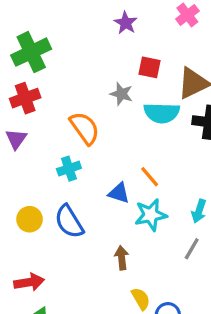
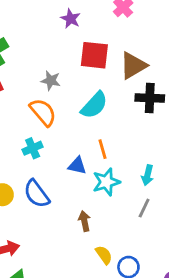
red square: (149, 67) -> (94, 55), size x1.5
gray star: (121, 94) -> (51, 81), moved
cyan semicircle: (162, 113) -> (94, 105), moved, turned -44
orange line: (150, 177) -> (103, 149), turned 30

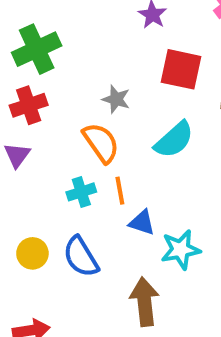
orange line: (103, 149) -> (120, 191), moved
brown arrow: (84, 221) -> (145, 302), size x1.6

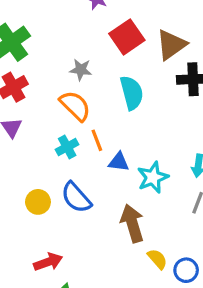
red square: (181, 69) -> (127, 37), turned -36
cyan semicircle: (174, 140) -> (132, 93), turned -52

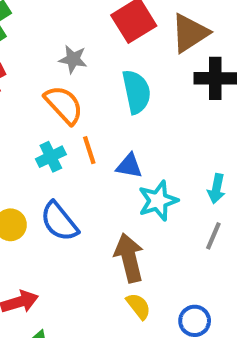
blue triangle: (119, 162) -> (129, 166), moved
yellow semicircle: (157, 259) -> (138, 306), moved

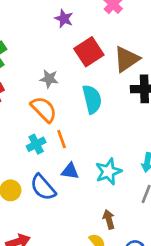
blue triangle: (129, 166) -> (70, 171), moved
brown arrow: (129, 258) -> (109, 219), moved, size x0.6

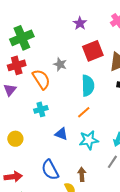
orange semicircle: (44, 109) -> (41, 79), moved
orange line: (62, 139) -> (84, 112), moved, turned 56
blue semicircle: (43, 187) -> (50, 170), moved

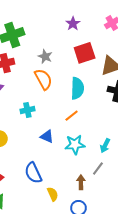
gray star: (60, 64) -> (45, 56), moved
orange semicircle: (41, 79) -> (43, 79), moved
brown arrow: (82, 174) -> (81, 182), moved

